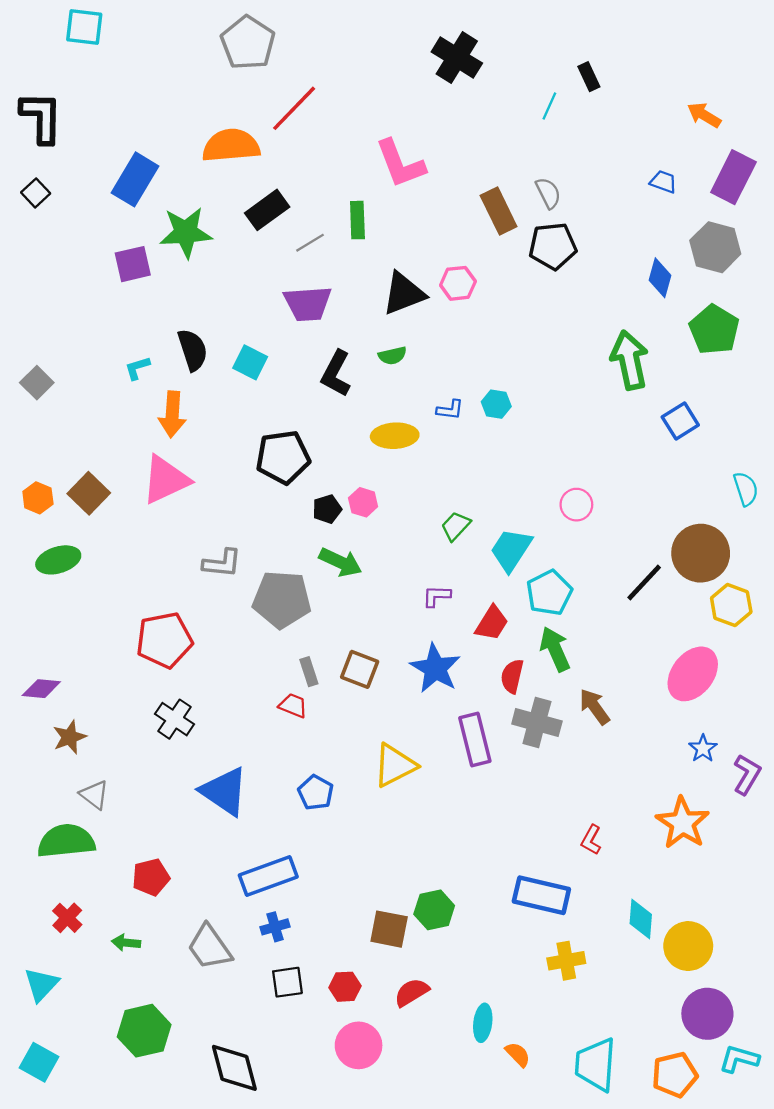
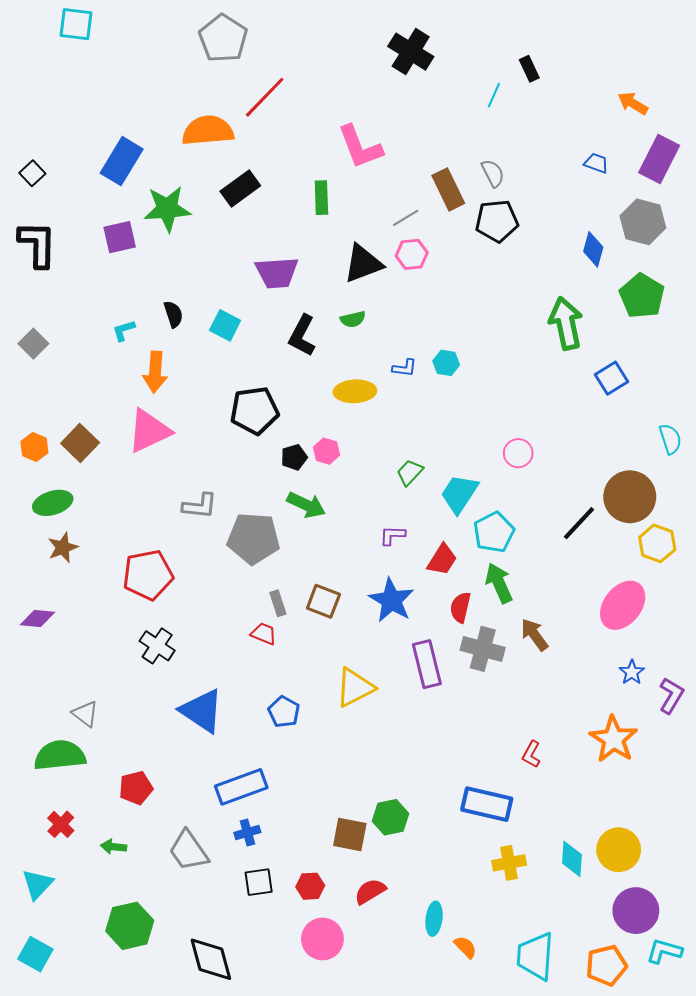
black L-shape: (41, 117) -> (37, 244), moved
gray line: (310, 243) -> (406, 218), moved
black semicircle: (193, 350) -> (173, 314), size x0.7
brown star: (70, 737) -> (63, 547), moved
cyan diamond: (641, 919) -> (572, 859), moved

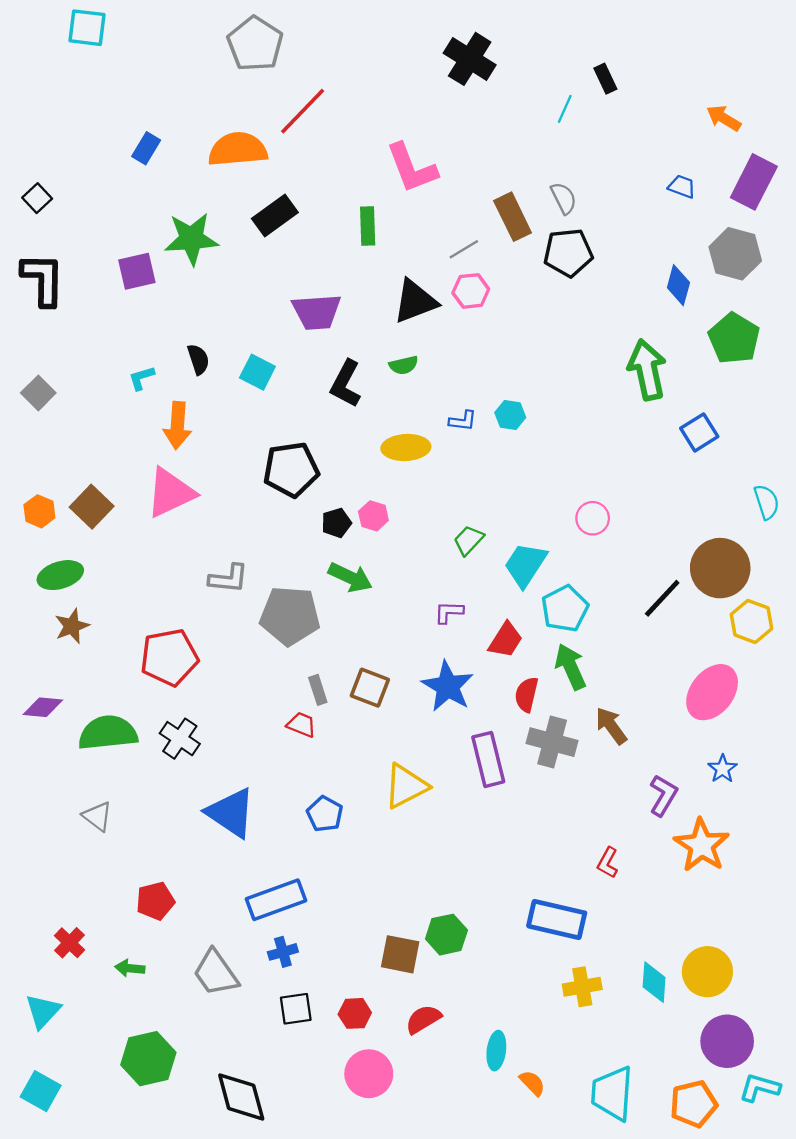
blue rectangle: (122, 161) -> (146, 148), moved, size x0.6
purple L-shape: (671, 696) -> (663, 795), moved
green semicircle: (60, 755) -> (108, 733), moved

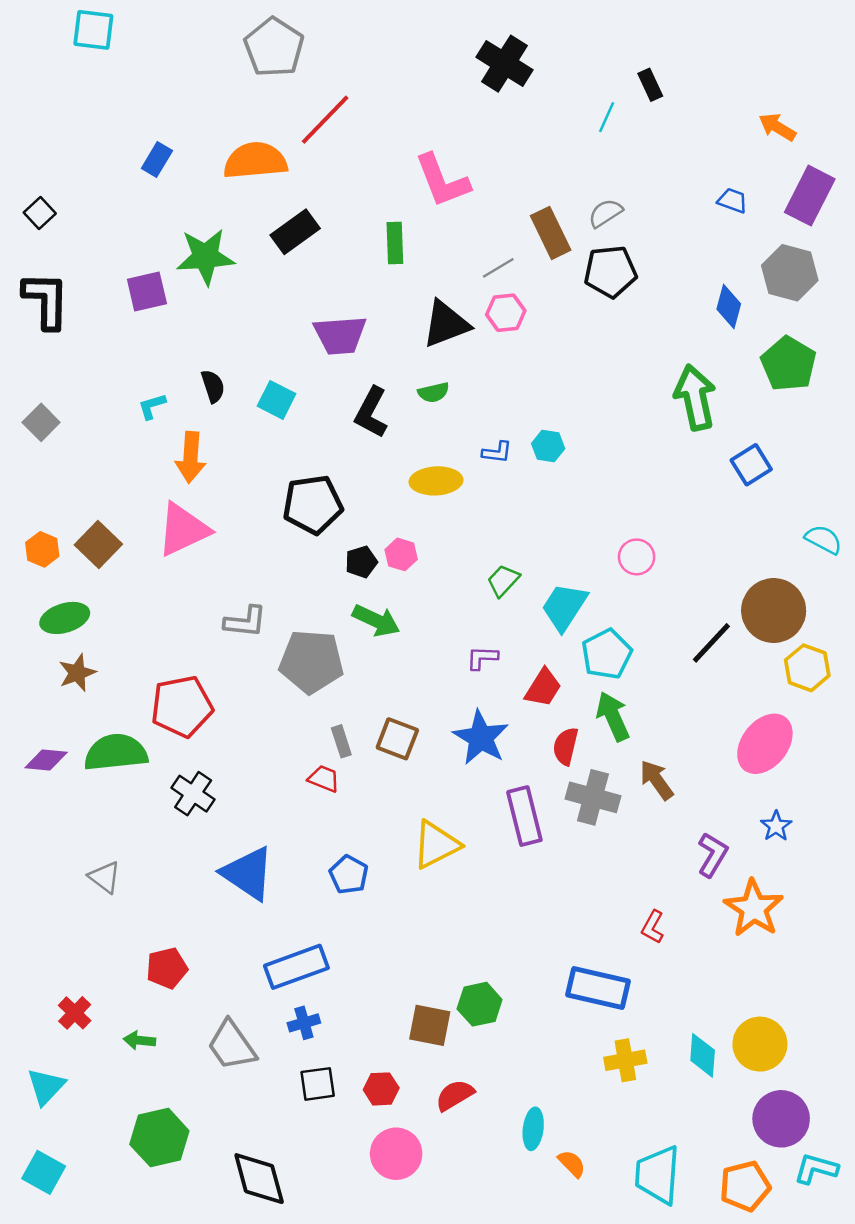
gray semicircle: (564, 198) -> (605, 213), turned -96
cyan semicircle: (767, 502) -> (823, 539), turned -44
green semicircle: (108, 733) -> (116, 753), moved

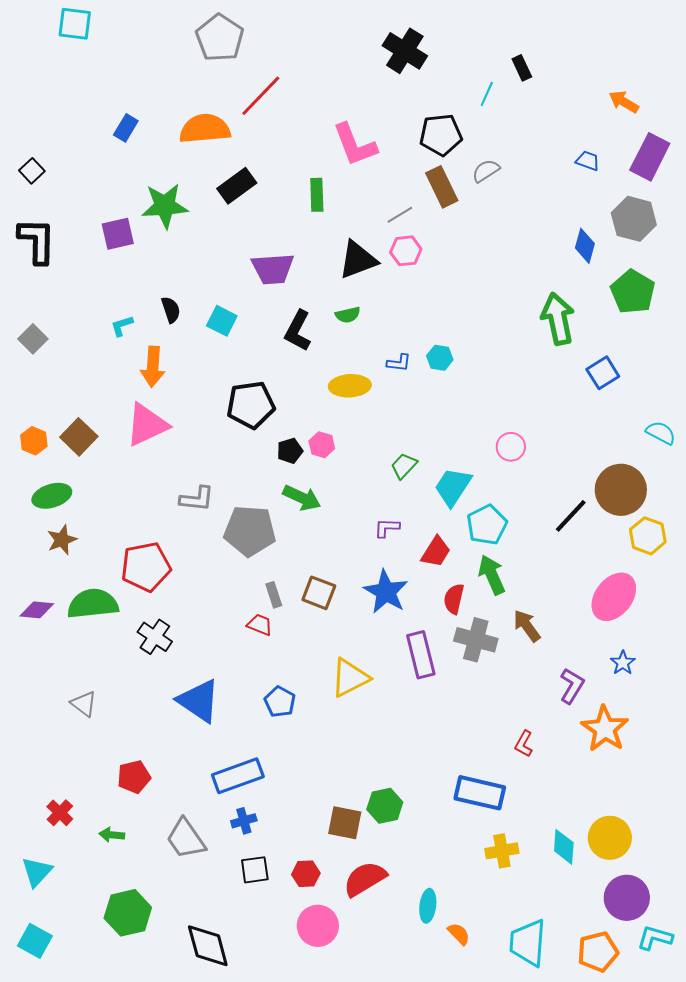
black pentagon: (610, 272) -> (441, 135), moved
red semicircle: (455, 1095) -> (365, 879), size x1.4

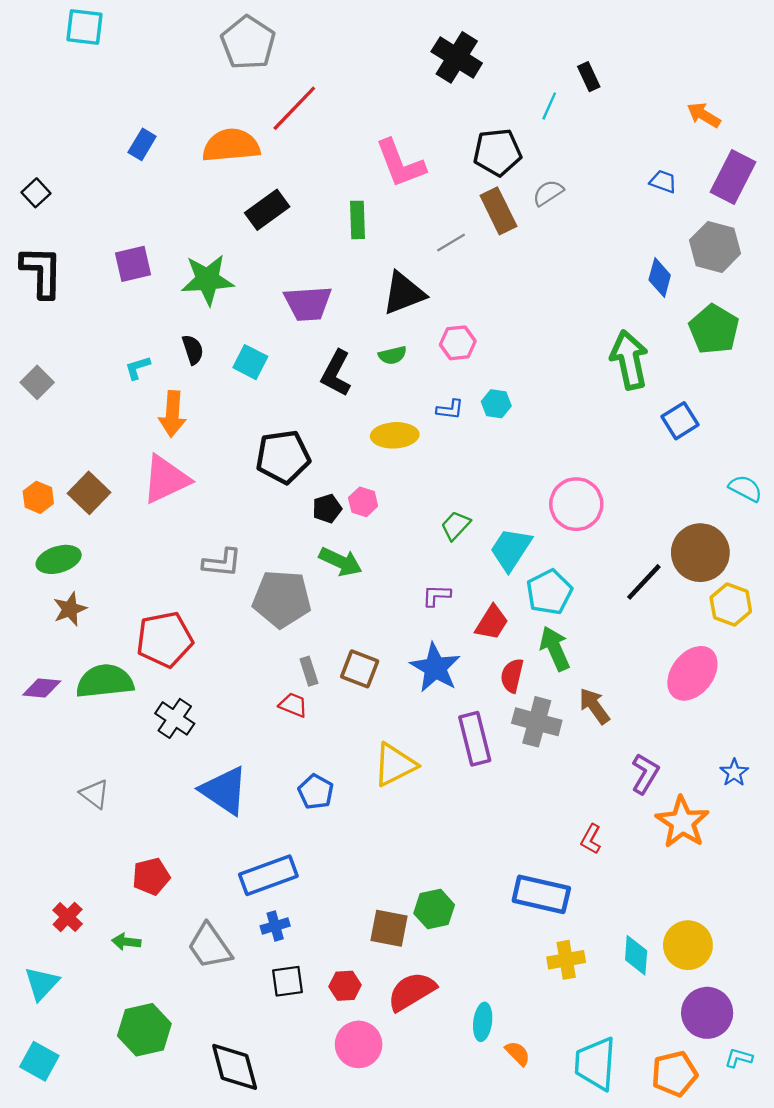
green star: (165, 206) -> (207, 280), moved
pink hexagon: (406, 251) -> (458, 343), moved
pink circle: (511, 447) -> (576, 504), size x1.6
blue star: (623, 663) -> (734, 773), moved
cyan L-shape: (655, 938) -> (739, 1058), size x0.7

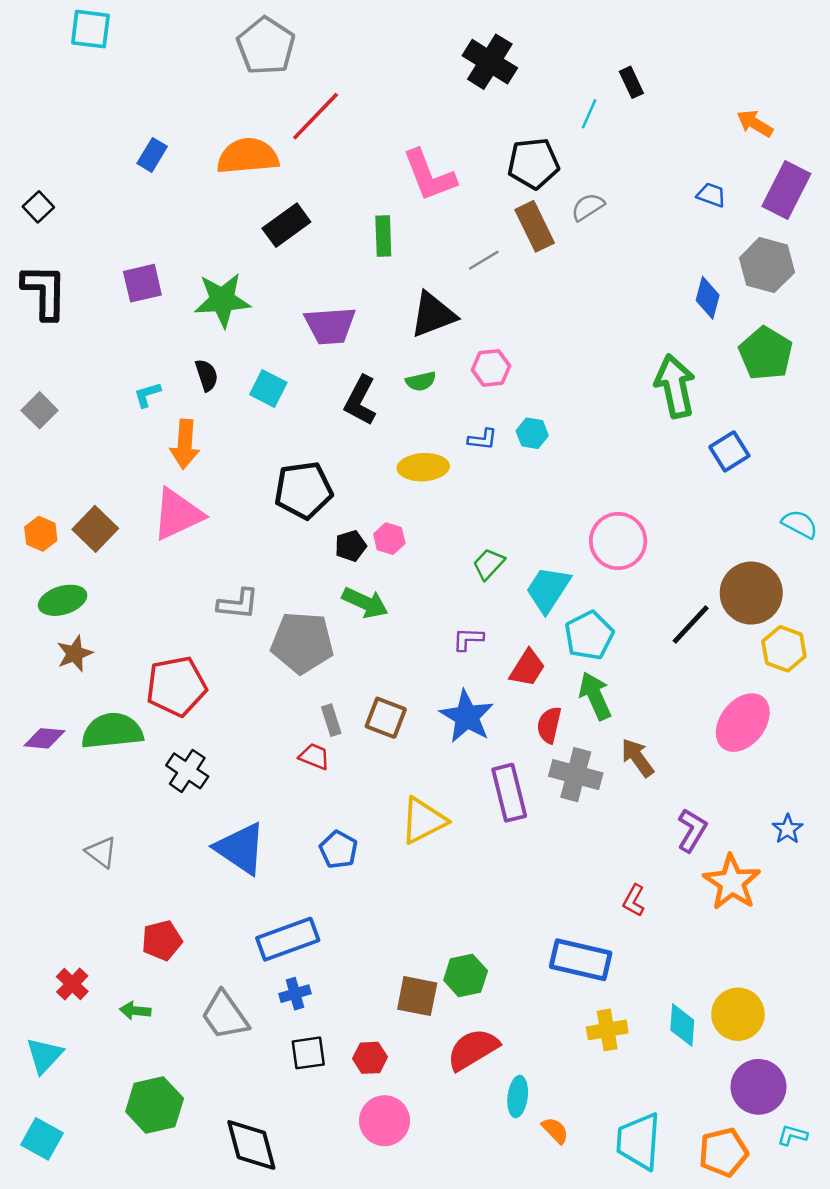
red semicircle: (412, 991) -> (473, 1049), moved

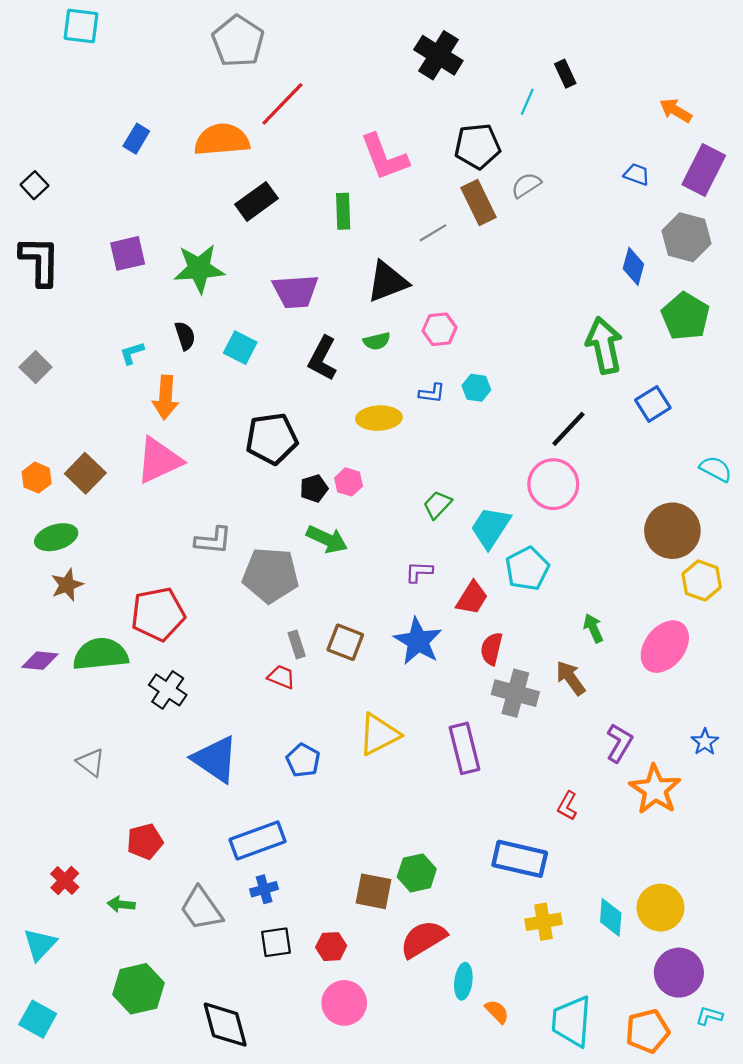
black line: (691, 625) -> (568, 429), moved
green arrow: (595, 696) -> (593, 628), moved, size x0.7
purple rectangle: (509, 793) -> (464, 748), moved

